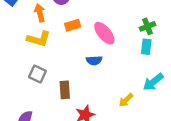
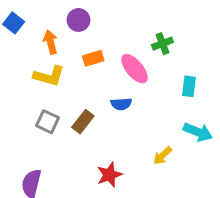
green cross: (147, 26) -> (162, 44), moved
cyan arrow: (153, 82) -> (198, 132), turned -120
brown rectangle: (65, 90) -> (83, 122), moved, turned 42

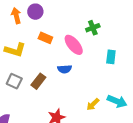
orange arrow: (50, 42) -> (16, 16), moved
orange rectangle: (93, 58) -> (45, 38), turned 40
cyan arrow: (198, 132) -> (117, 101), moved

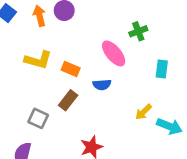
orange rectangle: (45, 38) -> (71, 69), moved
gray square: (14, 81) -> (38, 118), moved
yellow arrow: (93, 104) -> (143, 112), moved

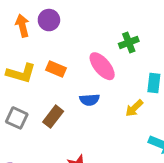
orange rectangle: (71, 69) -> (56, 69), moved
yellow arrow: (143, 112) -> (134, 108), moved
gray square: (38, 118) -> (17, 118), moved

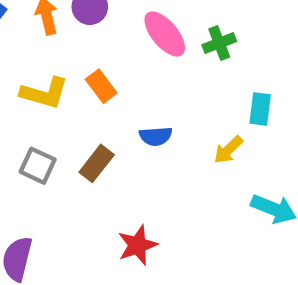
pink ellipse: (102, 66) -> (165, 34), moved
orange rectangle: (56, 69) -> (101, 86), turned 30

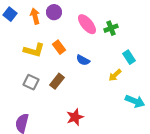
cyan rectangle: (260, 109) -> (129, 57), turned -40
blue semicircle: (156, 136) -> (83, 60), moved, turned 32

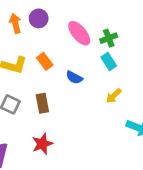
cyan rectangle: (129, 57) -> (109, 61), moved
brown rectangle: (57, 81) -> (42, 103), turned -49
red star: (75, 117) -> (42, 144), moved

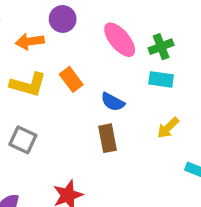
orange arrow: (15, 23) -> (30, 41), moved, turned -84
cyan rectangle: (109, 61) -> (161, 79), turned -49
brown rectangle: (42, 103) -> (108, 138), moved

